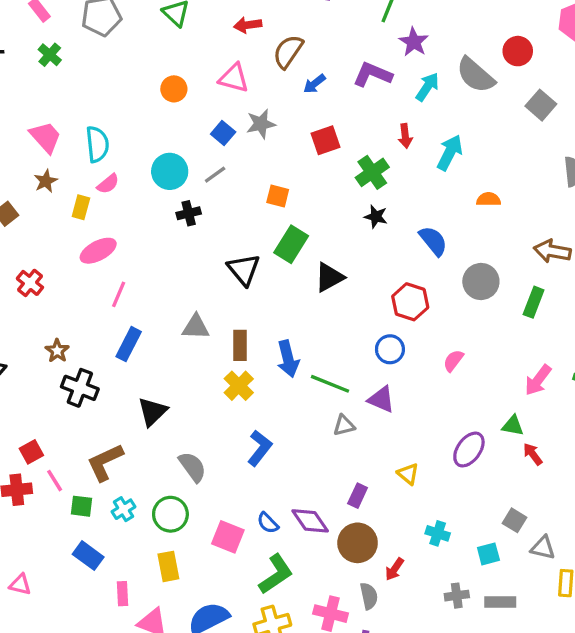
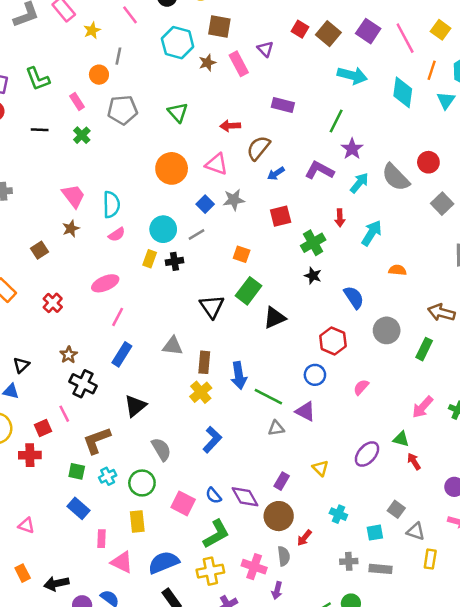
orange circle: (174, 89) -> (172, 168), size x1.6
yellow rectangle: (81, 207) -> (150, 259), moved
pink line: (55, 481) -> (64, 414), moved

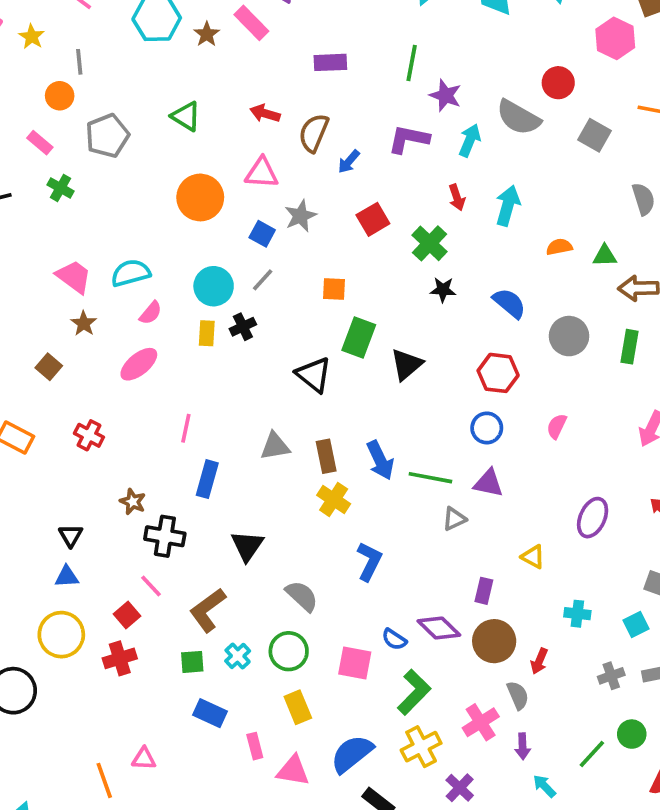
red arrow: (230, 126) -> (265, 113), turned 36
cyan semicircle: (111, 204) -> (131, 273), turned -88
pink ellipse: (105, 283) -> (139, 364), moved
green triangle: (401, 439) -> (605, 256), moved
pink cross: (254, 567) -> (481, 722), turned -35

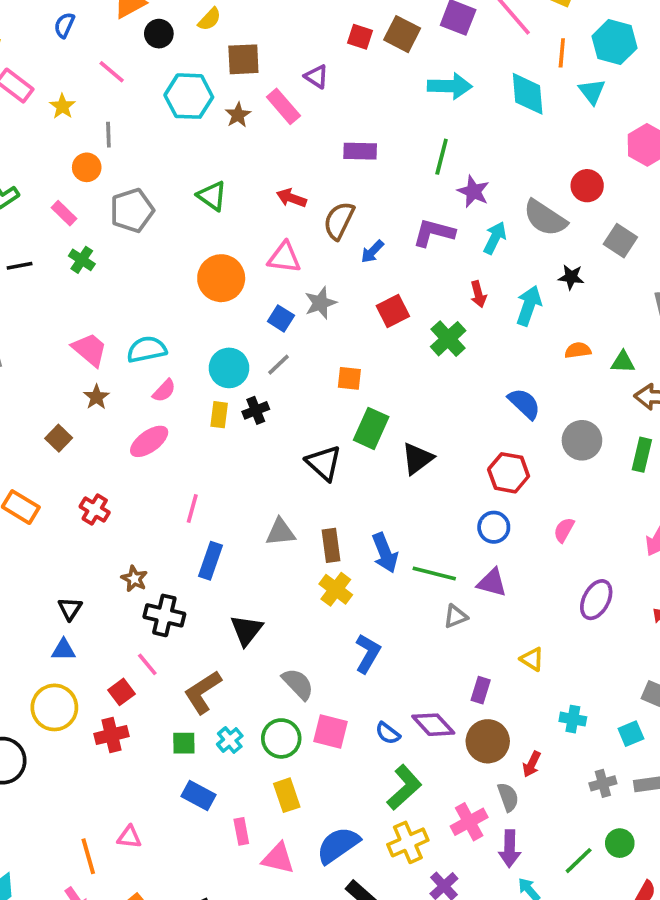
black star: (443, 290) -> (571, 277), moved
purple ellipse: (593, 518) -> (596, 600), moved
pink square: (355, 663) -> (330, 731), moved
purple arrow: (523, 746) -> (510, 849), size x1.4

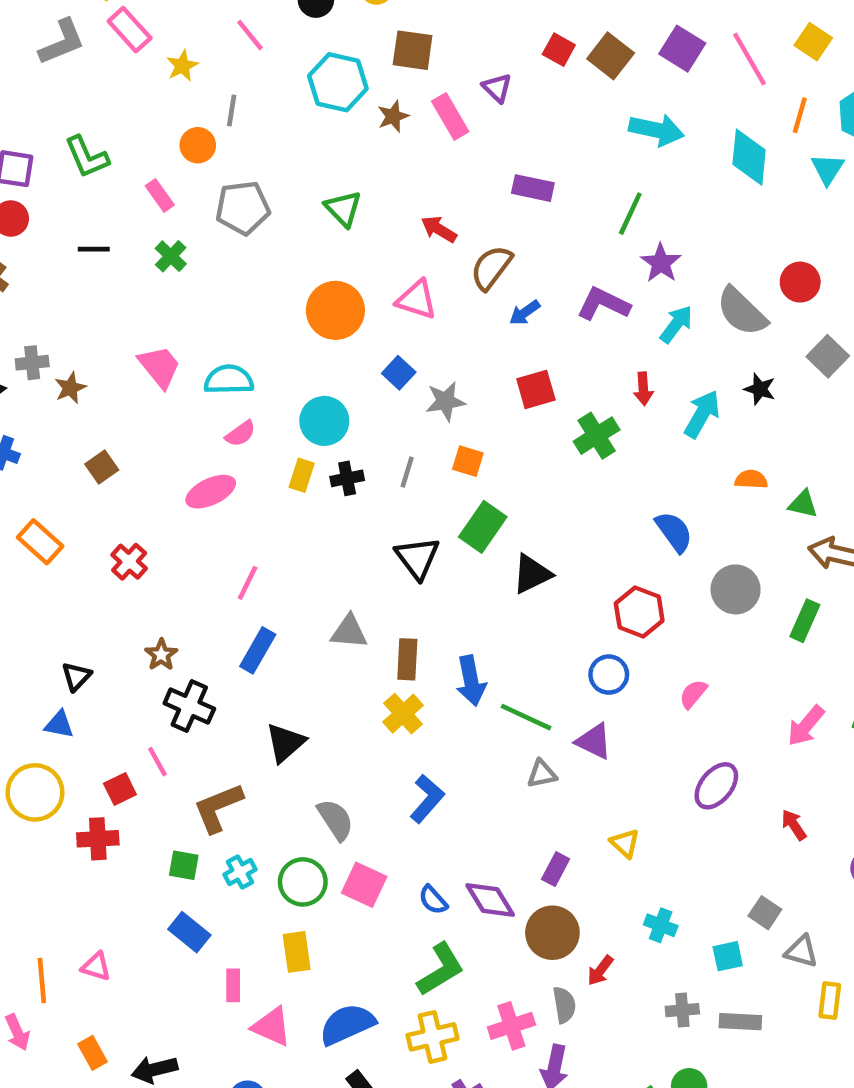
gray star: (320, 303) -> (445, 401), moved
gray line: (278, 365) -> (407, 472), moved, turned -40
brown star: (96, 397) -> (70, 388), moved

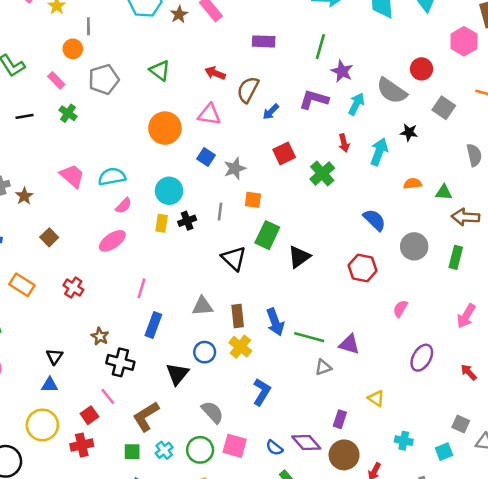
blue circle: (609, 675) -> (205, 352), moved

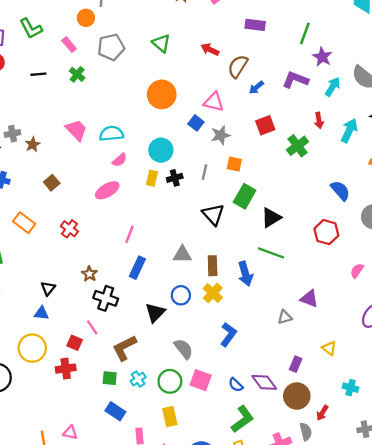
pink triangle: (209, 114) -> (214, 102), moved
green line: (309, 337) -> (271, 253), moved
red square: (89, 415) -> (75, 343), turned -35

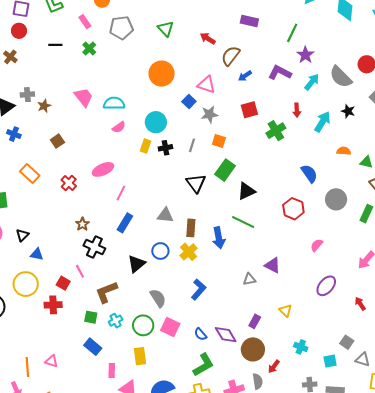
pink ellipse: (107, 190) -> (103, 169), moved
black triangle: (48, 288) -> (22, 235), moved

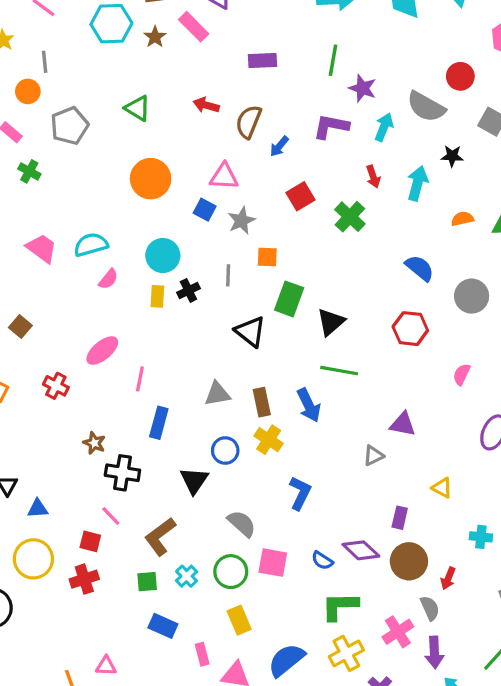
green L-shape: (203, 365) -> (340, 606), turned -135

